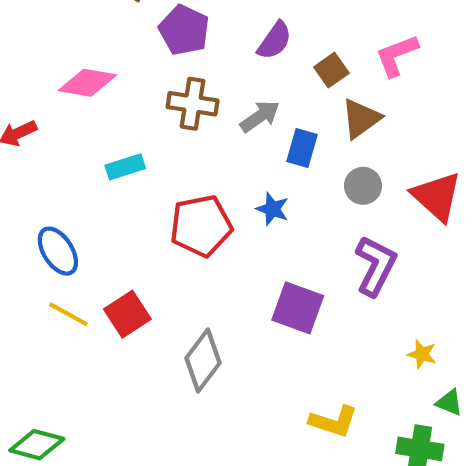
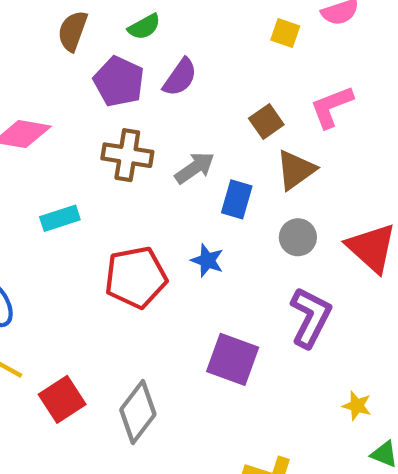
purple semicircle: (275, 41) -> (180, 77), moved
red square: (127, 314) -> (62, 399), moved

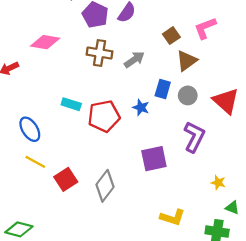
blue rectangle: (237, 199) -> (163, 89), moved
cyan rectangle: (60, 218) -> (71, 104), moved, turned 36
purple square: (233, 359) -> (154, 159), turned -32

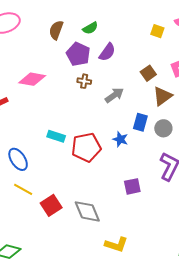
brown cross: (100, 53) -> (84, 81), moved, size x0.6
purple square: (154, 159) -> (132, 186), size x0.7
gray diamond: (105, 186) -> (87, 211), turned -60
yellow L-shape: (172, 217) -> (116, 245), moved

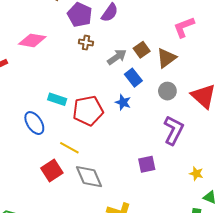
brown square: (148, 73) -> (142, 50), moved
blue rectangle: (140, 122) -> (133, 78), moved, turned -54
blue ellipse: (18, 159) -> (34, 123), moved
purple square: (132, 186) -> (147, 164), moved
yellow line: (23, 189) -> (69, 148), moved

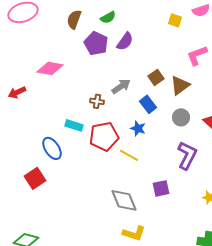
brown cross: (86, 43) -> (97, 101), moved
gray arrow: (117, 57) -> (121, 86), moved
yellow line: (69, 148) -> (129, 155), moved
red square: (52, 170) -> (35, 178), moved
gray diamond: (89, 177) -> (124, 200), moved

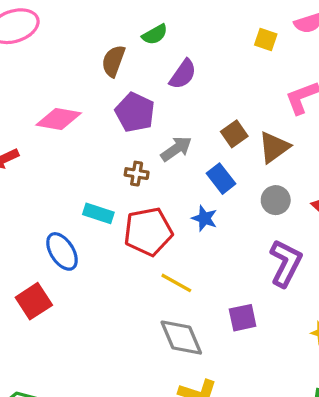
brown semicircle: (74, 19) -> (113, 61), moved
purple pentagon: (96, 43) -> (135, 112), moved
yellow line: (129, 155) -> (176, 283), moved

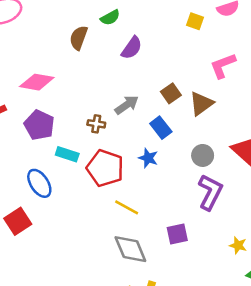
purple pentagon: (135, 112) -> (39, 125), moved
gray circle: (276, 200) -> (203, 155), moved
red pentagon: (148, 232) -> (105, 168), turned 30

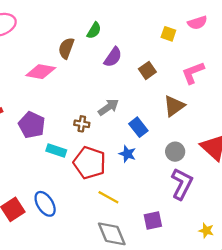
green semicircle: (110, 17) -> (94, 30), turned -30
pink diamond: (37, 82) -> (41, 72), moved
brown square: (171, 93) -> (147, 70), moved
blue ellipse: (39, 183) -> (45, 204), moved

